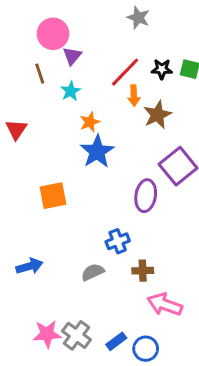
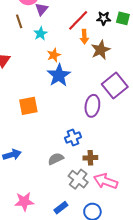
gray cross: (77, 335) -> (78, 179), moved
blue rectangle: (116, 341) -> (61, 208), moved

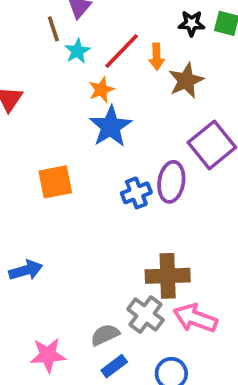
red line: (78, 20) -> (122, 51), moved
brown line: (19, 21) -> (53, 29), moved
blue cross: (73, 137) -> (136, 193), moved
brown cross: (90, 158) -> (168, 276), size x1.6
gray semicircle: (56, 159) -> (105, 335), moved

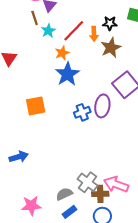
black star: (192, 23) -> (110, 23), moved
brown cross: (168, 276) -> (100, 194), moved, size x0.7

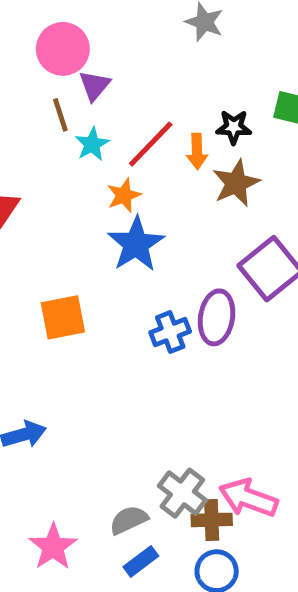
pink star: (31, 206) -> (53, 547), turned -30

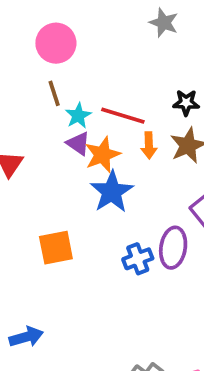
purple triangle: (95, 86) -> (78, 144), moved, turned -35
red line: (151, 144) -> (123, 116), turned 63
orange arrow: (197, 151) -> (149, 145), moved
orange star: (124, 195) -> (102, 155), size x1.4

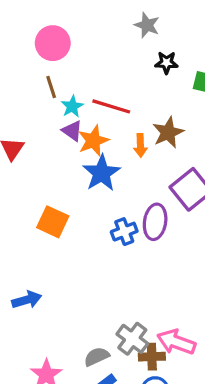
black star: (186, 103) -> (166, 63), moved
orange arrow: (149, 145) -> (140, 145), moved
orange square: (56, 248) -> (53, 222), turned 36

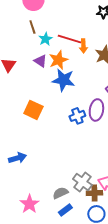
purple triangle: (72, 131) -> (40, 61), moved
orange arrow: (140, 145) -> (83, 46), moved
blue star: (101, 173) -> (63, 80), turned -30

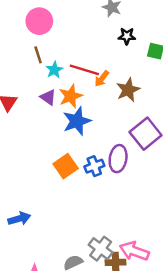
orange arrow: (83, 46) -> (102, 79), turned 40
blue star: (63, 80) -> (77, 121), turned -30
orange square: (33, 110) -> (66, 166), moved, turned 30

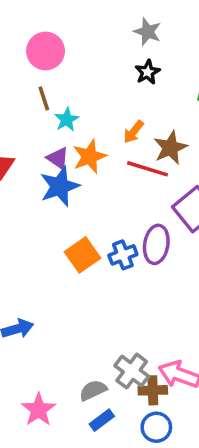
black star: (127, 36) -> (148, 72), moved, turned -30
red line: (84, 70) -> (148, 169), moved
blue star: (77, 121) -> (60, 186), moved

